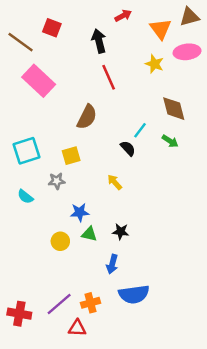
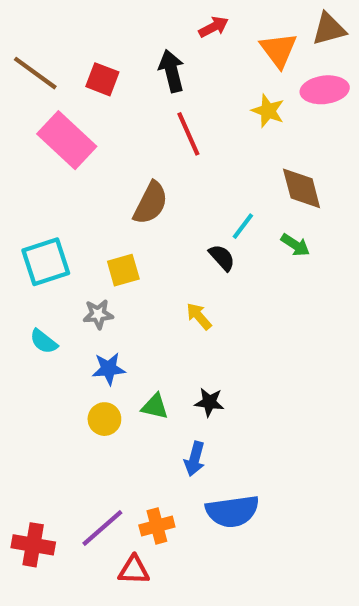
red square: (52, 28) -> (102, 79), moved
blue star: (80, 212) -> (109, 369), moved

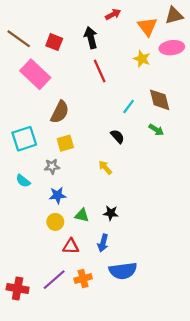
brown semicircle: (151, 203) -> (60, 112), moved
cyan line: (243, 226) -> (129, 106), moved
red triangle: (134, 570) -> (71, 246), moved

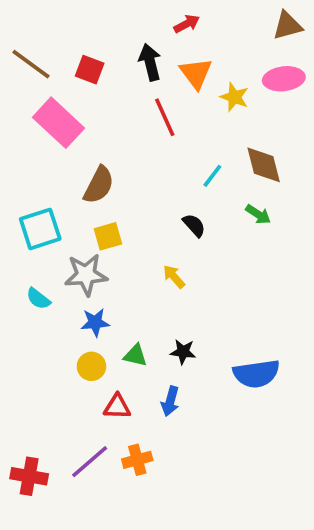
orange triangle: (147, 27) -> (196, 73), moved
gray star: (52, 166) -> (86, 275), size x1.6
blue semicircle: (123, 271) -> (256, 374), moved

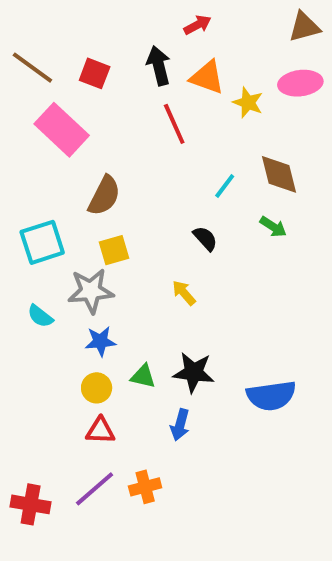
orange triangle: (196, 73) -> (207, 77), turned -33
black star: (183, 352) -> (194, 372), size x1.5
red triangle: (117, 407) -> (100, 431), moved

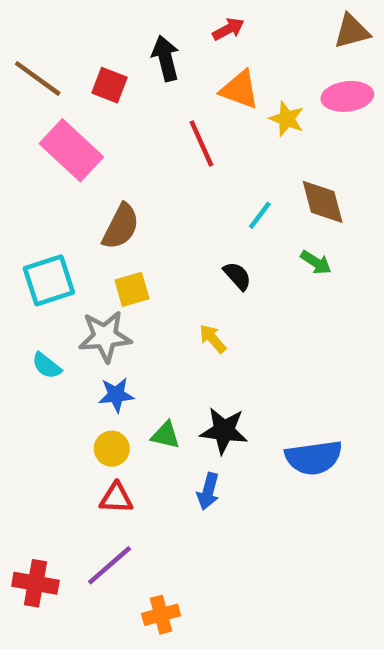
black arrow: (159, 66) -> (166, 58), moved
orange cross: (145, 487) -> (161, 615), moved

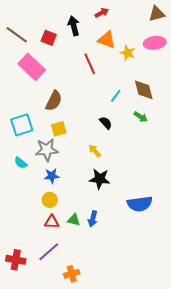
black star: (224, 431) -> (100, 179), moved
green triangle: (166, 435) -> (74, 220), moved

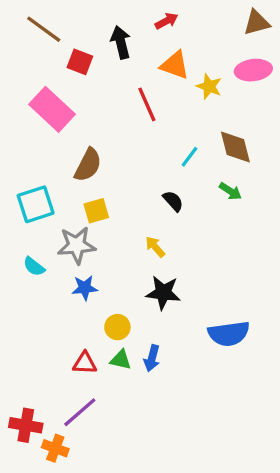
brown line: (17, 35) -> (44, 29), moved
yellow circle: (50, 200) -> (117, 327), moved
orange cross: (72, 274) -> (55, 448), moved, turned 35

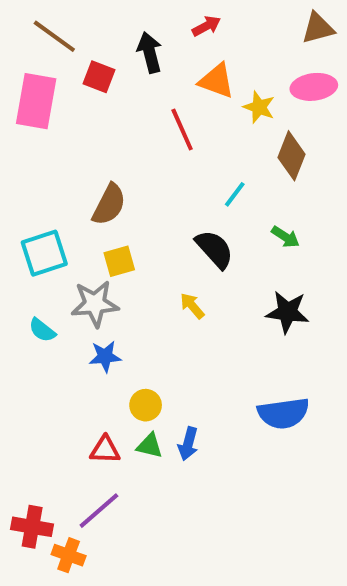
pink rectangle: (52, 109) -> (36, 101), moved, turned 57
brown diamond: (235, 147) -> (292, 156), moved, turned 36
black semicircle: (173, 201) -> (214, 249), size x1.5
black star: (163, 293) -> (287, 312), moved

